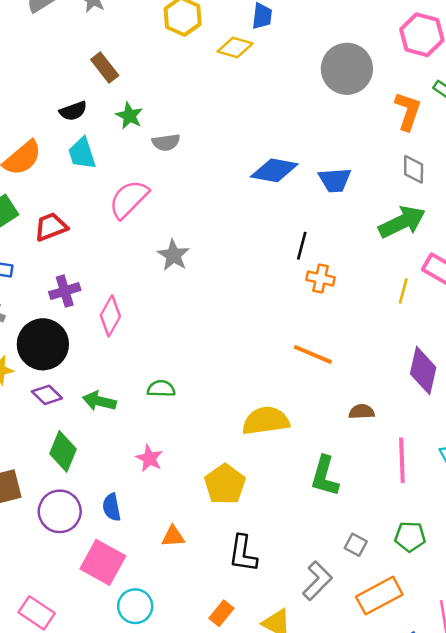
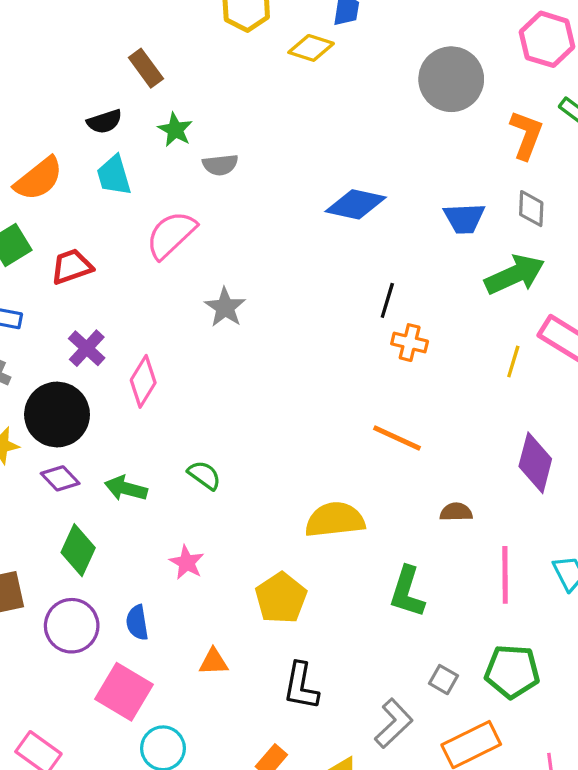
blue trapezoid: (335, 180) -> (464, 218), moved
purple cross: (65, 291) -> (87, 348), turned -32
green semicircle: (161, 389) -> (204, 475), turned 32
green pentagon: (410, 537) -> (512, 671), size x1.4

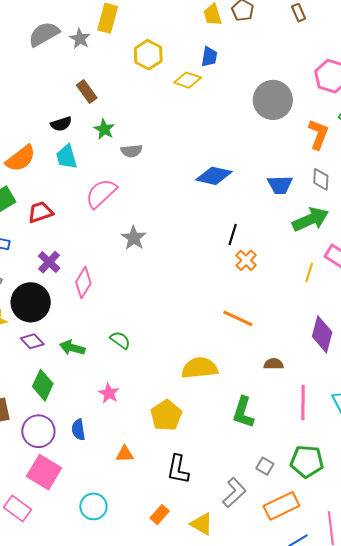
orange cross: (410, 343) -> (246, 260), turned 30
pink square: (124, 692) -> (44, 472), moved

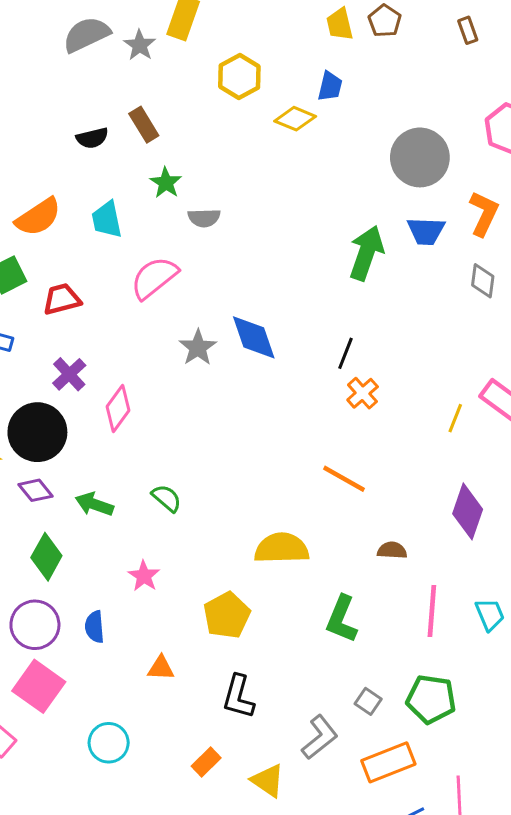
black semicircle: (61, 124) -> (92, 138), moved
blue diamond: (214, 176) -> (254, 337), moved, turned 54
blue trapezoid: (280, 185) -> (426, 231), moved
green arrow: (310, 219) -> (366, 253), moved, turned -51

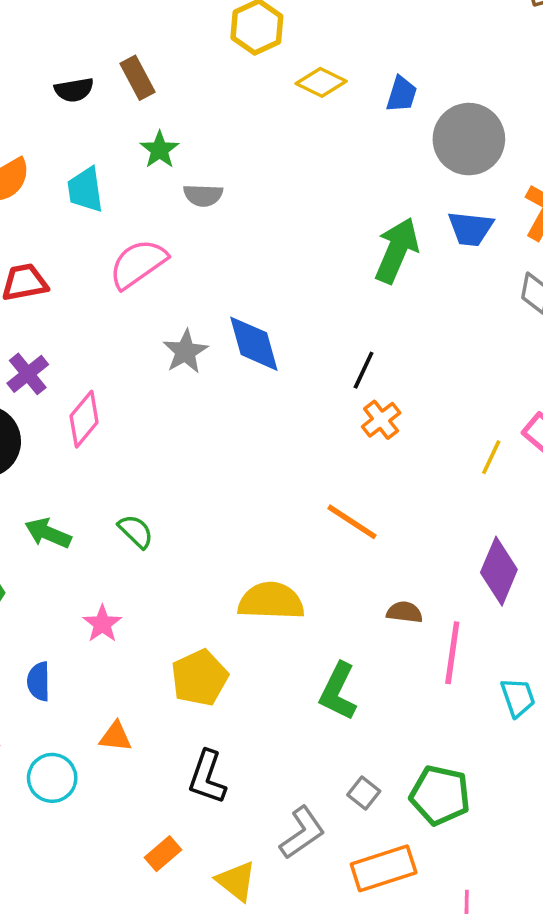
blue trapezoid: (330, 86) -> (402, 94), moved
pink line: (432, 611) -> (452, 653), moved
cyan circle: (109, 743) -> (52, 778), moved

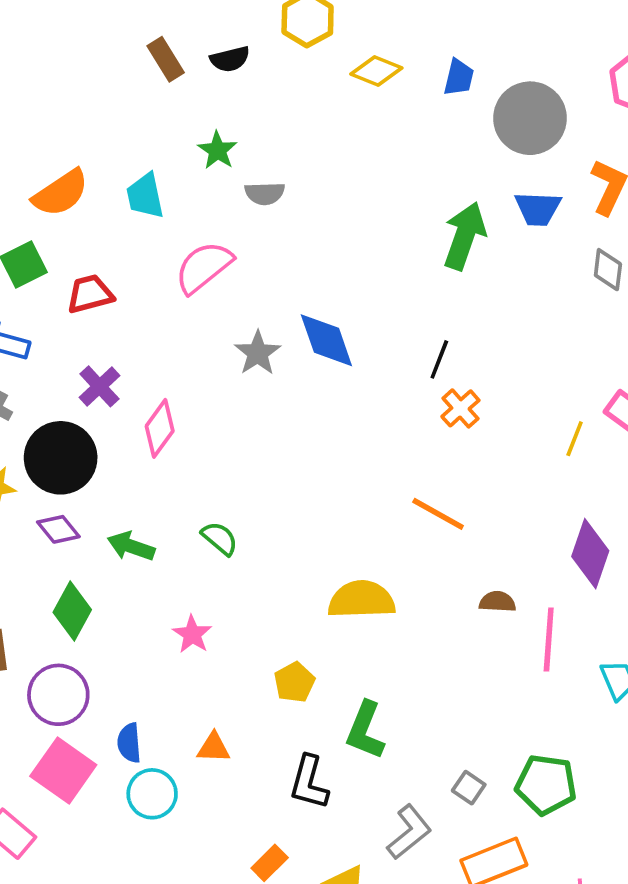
brown rectangle: (138, 78) -> (166, 59), moved
black semicircle: (74, 90) -> (230, 59), moved
yellow pentagon: (199, 678) -> (294, 682), size x0.7
blue semicircle: (39, 681) -> (129, 743), moved
green L-shape: (338, 691) -> (365, 730), moved

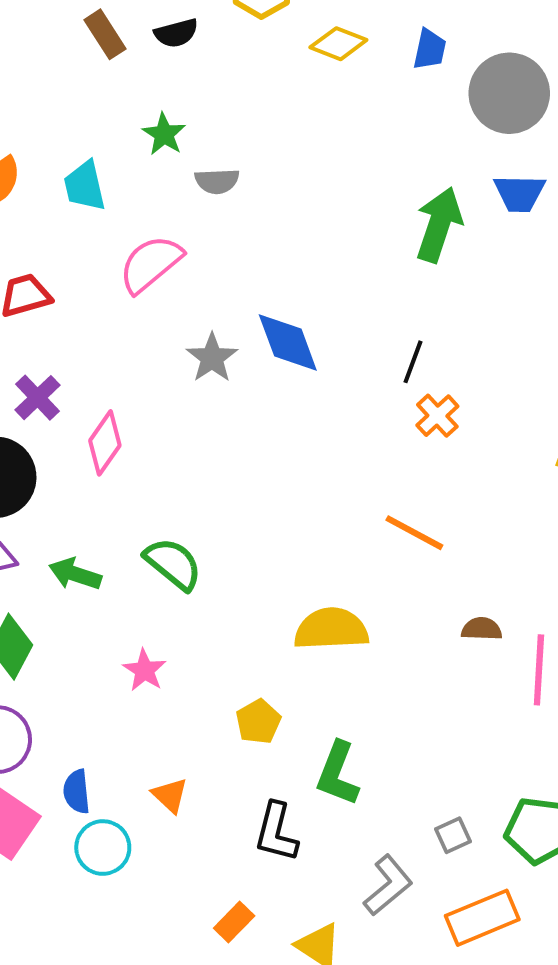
green semicircle: (220, 538) -> (173, 564), size x1.4
orange triangle: (214, 748) -> (170, 795), turned 42
gray square: (469, 788) -> (453, 835), turned 32

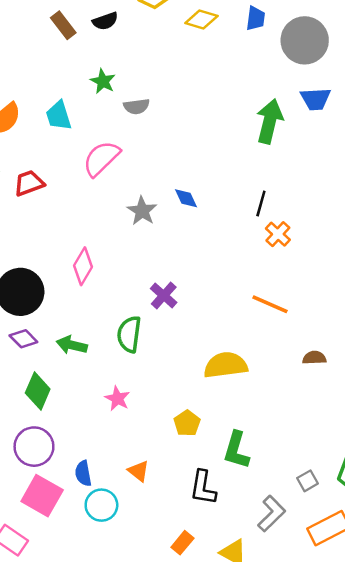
blue diamond: (288, 343) -> (186, 198), size x0.6
purple cross: (38, 398) -> (164, 295), moved
green semicircle: (173, 564) -> (129, 334), turned -117

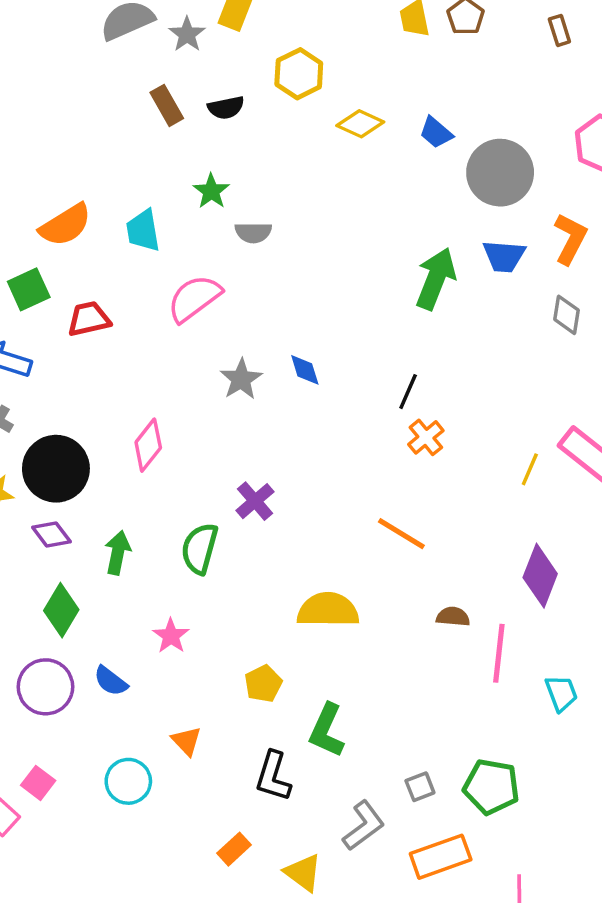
blue trapezoid: (256, 18) -> (436, 133), turned 115
green arrow: (72, 345) -> (118, 553), turned 80
blue semicircle: (83, 473) -> (111, 681), moved, turned -50
pink square: (42, 496) -> (38, 783), moved, size x0.6

